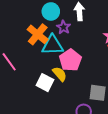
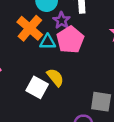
cyan triangle: (53, 45) -> (48, 42), size x0.6
pink pentagon: (70, 60) -> (70, 40), moved

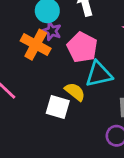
purple star: (62, 20) -> (52, 31), moved
cyan triangle: (48, 42) -> (99, 74), moved, size x1.5

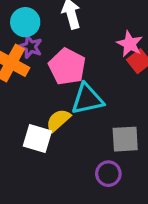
yellow semicircle: (75, 92) -> (58, 120), turned -80

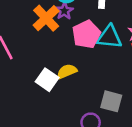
cyan triangle: (87, 99) -> (109, 37), moved

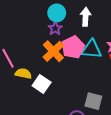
orange cross: (46, 18) -> (53, 51), moved
yellow semicircle: (67, 71) -> (23, 74), moved, turned 35

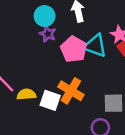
cyan triangle: (92, 49) -> (95, 46), turned 30
orange cross: (53, 51) -> (71, 91), moved

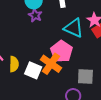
pink pentagon: (74, 49) -> (62, 51), moved
yellow semicircle: (26, 94) -> (14, 64), turned 91

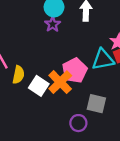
cyan triangle: (74, 28) -> (103, 60), moved, turned -45

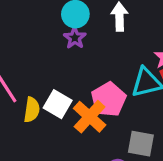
white square: (39, 86) -> (58, 104), moved

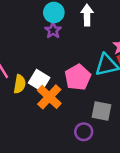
orange cross: (90, 117) -> (49, 97), moved

